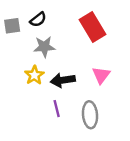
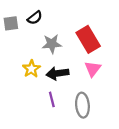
red rectangle: (92, 27) -> (88, 39), moved
gray star: (44, 47) -> (52, 44), moved

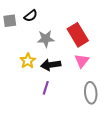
purple line: (52, 99) -> (46, 88), turned 32
gray ellipse: (82, 105) -> (91, 93), moved

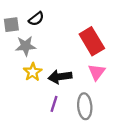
gray star: (46, 39) -> (26, 46), moved
gray ellipse: (91, 93) -> (85, 106), moved

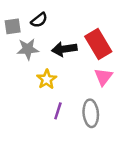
yellow star: (33, 72) -> (47, 79), moved
black arrow: (60, 77) -> (64, 49), moved

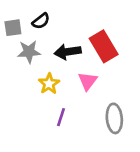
pink triangle: (103, 77) -> (88, 81), moved
gray ellipse: (91, 113) -> (114, 118), moved

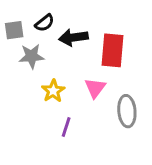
red rectangle: (104, 46) -> (112, 50), turned 36
black arrow: (68, 52) -> (73, 37), moved
gray ellipse: (114, 118) -> (127, 111), moved

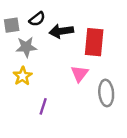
yellow star: (53, 91) -> (23, 76), moved
purple line: (66, 127) -> (43, 106), moved

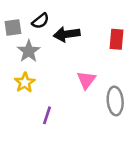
red rectangle: (94, 42) -> (116, 39), moved, size x0.7
gray star: (26, 47) -> (29, 51), turned -30

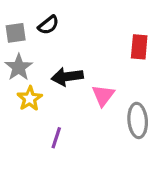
black arrow: (67, 34) -> (67, 77), moved
gray star: (29, 51) -> (19, 67), moved

